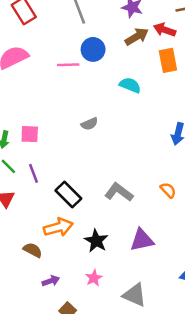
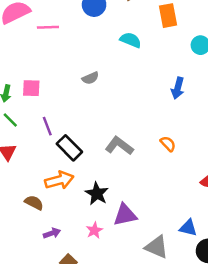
pink line: (68, 65) -> (48, 27), moved
purple line: (34, 173) -> (47, 126), moved
purple triangle: (142, 240) -> (125, 215), moved
gray triangle: (134, 295) -> (157, 247), moved

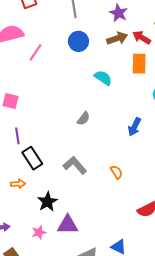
pink line: (48, 27) -> (35, 52), turned -66
gray semicircle: (90, 78) -> (84, 119), moved, turned -40
orange arrow: (59, 180) -> (18, 184), size x0.6

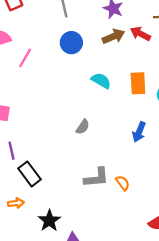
orange rectangle: (139, 64) -> (138, 83), moved
gray L-shape: (75, 165) -> (96, 178), moved, turned 130

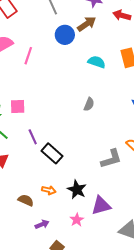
brown arrow: (114, 36) -> (87, 24), moved
gray L-shape: (96, 178) -> (111, 159), moved
orange arrow: (16, 203) -> (49, 190), moved, turned 32

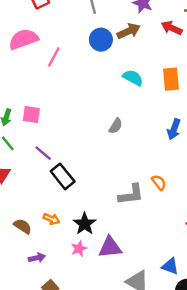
purple line: (33, 137) -> (43, 153), turned -35
pink star: (77, 220) -> (79, 249), moved

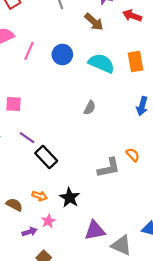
brown arrow: (129, 31) -> (94, 22), turned 72
blue circle: (101, 40) -> (62, 54), moved
cyan semicircle: (133, 78) -> (101, 63), size x1.4
purple triangle: (110, 247) -> (95, 231), moved
pink star: (79, 249) -> (48, 221), moved

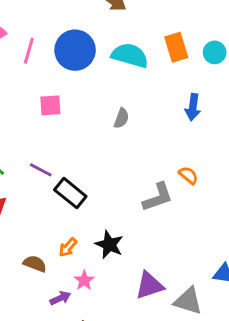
blue circle: (62, 54) -> (75, 50), size x1.4
pink square: (13, 104) -> (50, 105), moved
orange arrow: (40, 196) -> (68, 247), turned 120

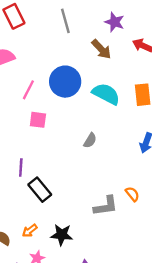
pink line: (29, 51) -> (28, 90), moved
purple line: (41, 170) -> (21, 167), turned 54
black star: (109, 245) -> (62, 235), turned -30

